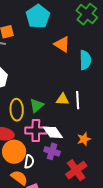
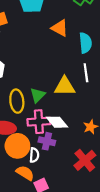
yellow triangle: (63, 99) -> (65, 86), size x1.5
white line: (78, 100) -> (86, 73), moved
purple cross: (52, 151) -> (47, 141), moved

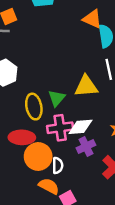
orange triangle: (60, 28) -> (92, 19), moved
white diamond: (57, 122) -> (80, 127), turned -50
purple cross: (47, 141) -> (86, 147), moved, turned -35

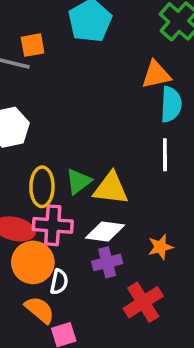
orange triangle: (92, 19) -> (156, 75), turned -48
yellow triangle: (86, 86) -> (111, 188), moved
pink cross: (60, 128) -> (53, 225), moved

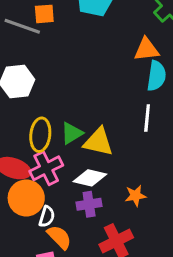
pink cross: (53, 225) -> (46, 168), turned -36
orange semicircle: (40, 310) -> (59, 237), moved

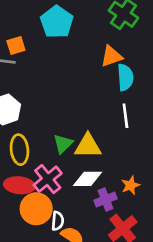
yellow ellipse: (40, 135) -> (19, 150), moved
purple cross: (89, 204) -> (105, 200), moved

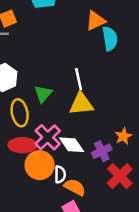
white line: (125, 116) -> (79, 79), moved
green triangle: (63, 144) -> (43, 94), moved
white diamond: (88, 179) -> (72, 145), moved, turned 60

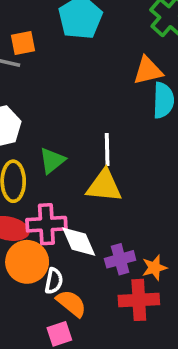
orange star: (123, 136) -> (154, 268), moved
pink cross: (48, 137) -> (46, 224), turned 30
red cross: (120, 176) -> (139, 300), turned 30

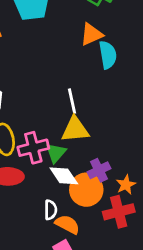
green triangle: (52, 161) -> (56, 153), moved
pink cross: (46, 224) -> (33, 148), moved
purple cross: (120, 259) -> (99, 170), moved
orange circle: (27, 262) -> (86, 190), moved

